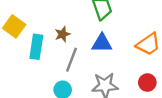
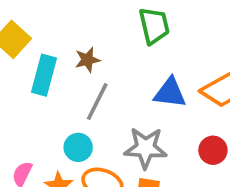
blue triangle: (102, 43) -> (170, 93), moved

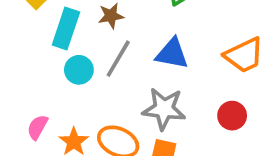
blue triangle: (170, 93) -> (172, 54), moved
cyan circle: (78, 147) -> (79, 70), moved

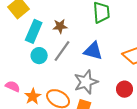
gray star: (164, 109) -> (86, 82), turned -30
pink semicircle: (37, 127) -> (13, 86), turned 80

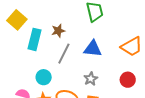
cyan circle: (39, 56) -> (44, 77), moved
gray star: (86, 82) -> (91, 79), size x0.6

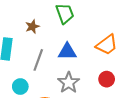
brown star: (58, 31) -> (32, 26), moved
gray star: (91, 79) -> (69, 83), size x1.5

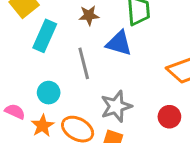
blue triangle: (67, 52) -> (119, 43), moved
gray line: (38, 60) -> (84, 63), turned -50

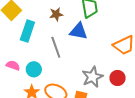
gray star: (116, 106) -> (93, 77), moved
pink semicircle: (15, 112) -> (13, 65), moved

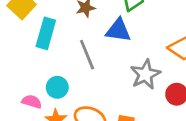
pink semicircle: (13, 65) -> (32, 102), moved
gray star: (93, 77) -> (145, 74), moved

